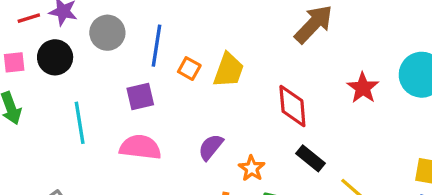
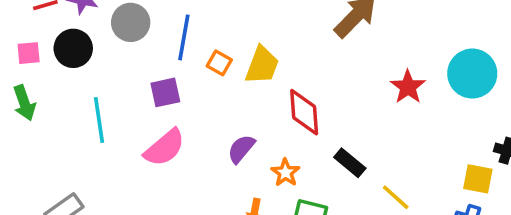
red diamond: (292, 106) -> (304, 112), moved
pink semicircle: (140, 147) -> (165, 148), turned 132

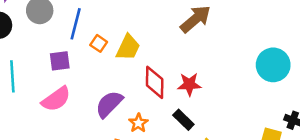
red star: (408, 87) -> (189, 84), moved, turned 30
purple semicircle: (241, 149) -> (109, 104), size x1.4

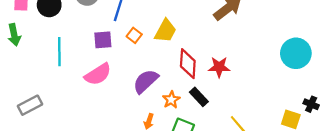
orange square: (99, 43) -> (134, 35), moved
black rectangle: (183, 120) -> (199, 97), moved

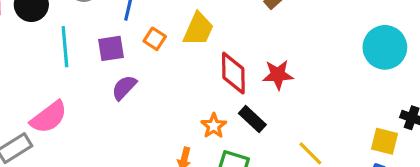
cyan line: (59, 52) -> (65, 47), moved
pink semicircle: (98, 74) -> (49, 117), moved
purple semicircle: (146, 81) -> (124, 88), moved, size x0.7

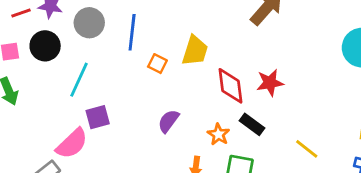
cyan line: (65, 47) -> (79, 80), turned 36
purple square: (111, 48) -> (98, 117), moved
purple semicircle: (124, 88) -> (168, 121), moved

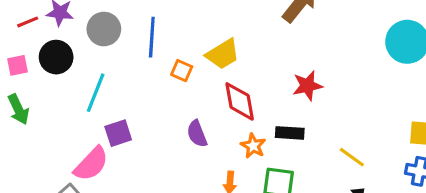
yellow trapezoid: (195, 51) -> (223, 54), turned 44
red diamond: (230, 86) -> (240, 101), moved
purple semicircle: (168, 121) -> (197, 134), turned -55
black rectangle: (252, 124) -> (290, 133), turned -30

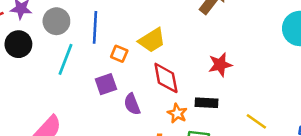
cyan line: (96, 93) -> (65, 59), moved
purple square: (118, 133) -> (106, 84), moved

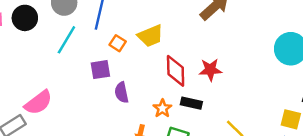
red diamond: (166, 78) -> (176, 71), moved

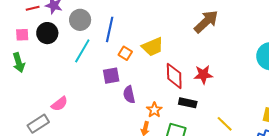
pink semicircle: (38, 103) -> (59, 104), size x0.7
orange star: (162, 108) -> (154, 110), moved

